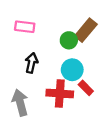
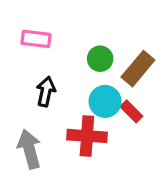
brown rectangle: (86, 30) -> (138, 69), moved
red rectangle: (86, 88) -> (131, 111), moved

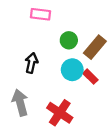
pink rectangle: (36, 39) -> (41, 14), moved
red cross: (87, 136) -> (60, 113), moved, turned 30

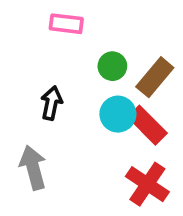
red rectangle: (90, 77) -> (147, 125), size x1.5
red cross: (60, 113) -> (147, 184), moved

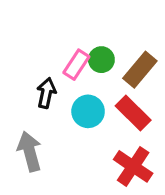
pink rectangle: (66, 24) -> (76, 65), moved, turned -64
cyan circle: (118, 114) -> (88, 111), moved

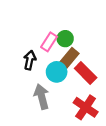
brown rectangle: (140, 70) -> (68, 59), moved
gray arrow: (30, 151) -> (42, 97), moved

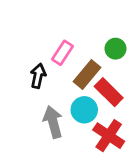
green circle: (65, 39) -> (115, 49), moved
cyan circle: (57, 72) -> (84, 110), moved

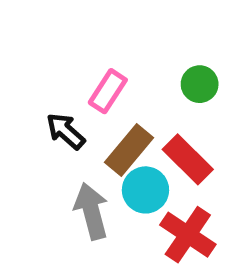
brown rectangle: (87, 74) -> (129, 150), moved
black arrow: (38, 76) -> (65, 131), turned -60

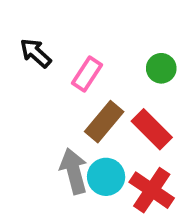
black arrow: (65, 131) -> (36, 53), moved
cyan circle: (145, 190) -> (106, 177), moved

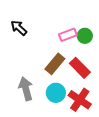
pink rectangle: (87, 74) -> (68, 35), moved, turned 36
gray arrow: (74, 171) -> (26, 89), moved

